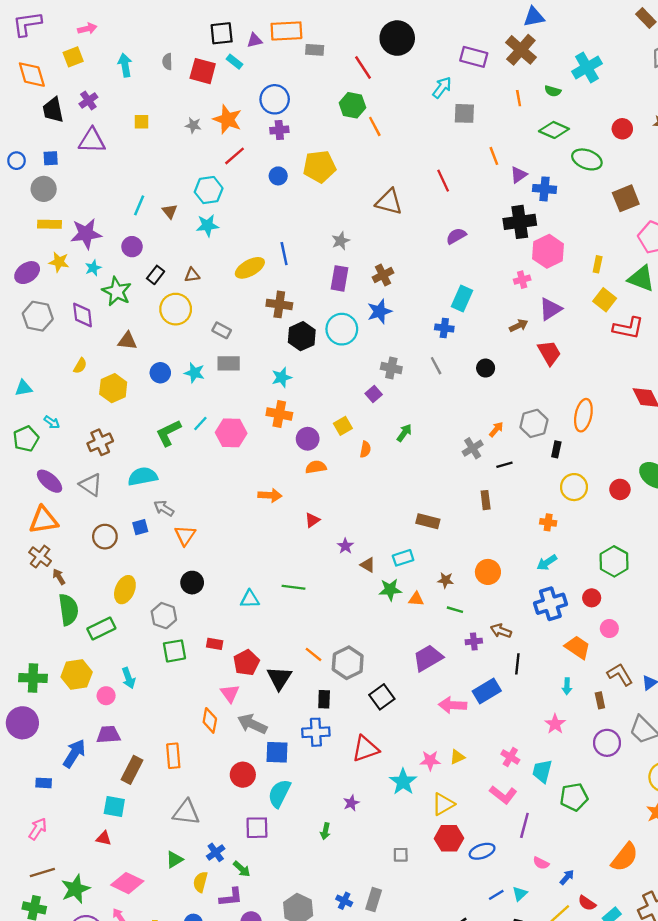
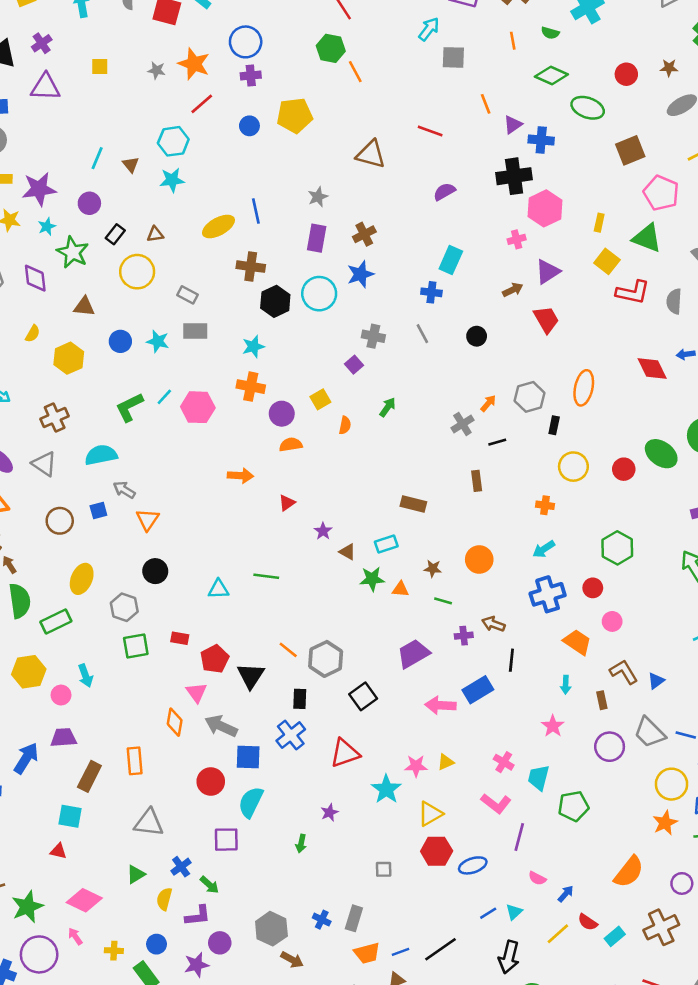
red line: (443, 181) -> (430, 131), turned -45
blue cross: (316, 732) -> (291, 735), turned -36

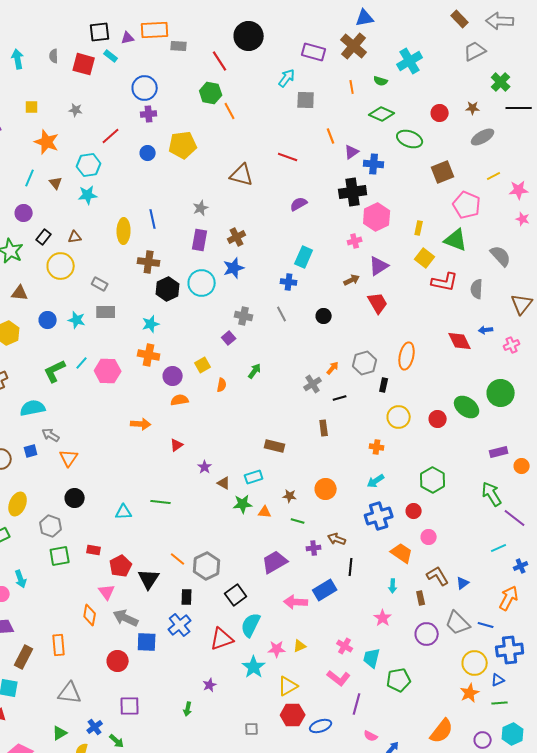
orange star: (194, 64) -> (47, 142), moved
yellow ellipse: (218, 226) -> (124, 231), turned -60
cyan semicircle: (251, 802) -> (251, 625), moved

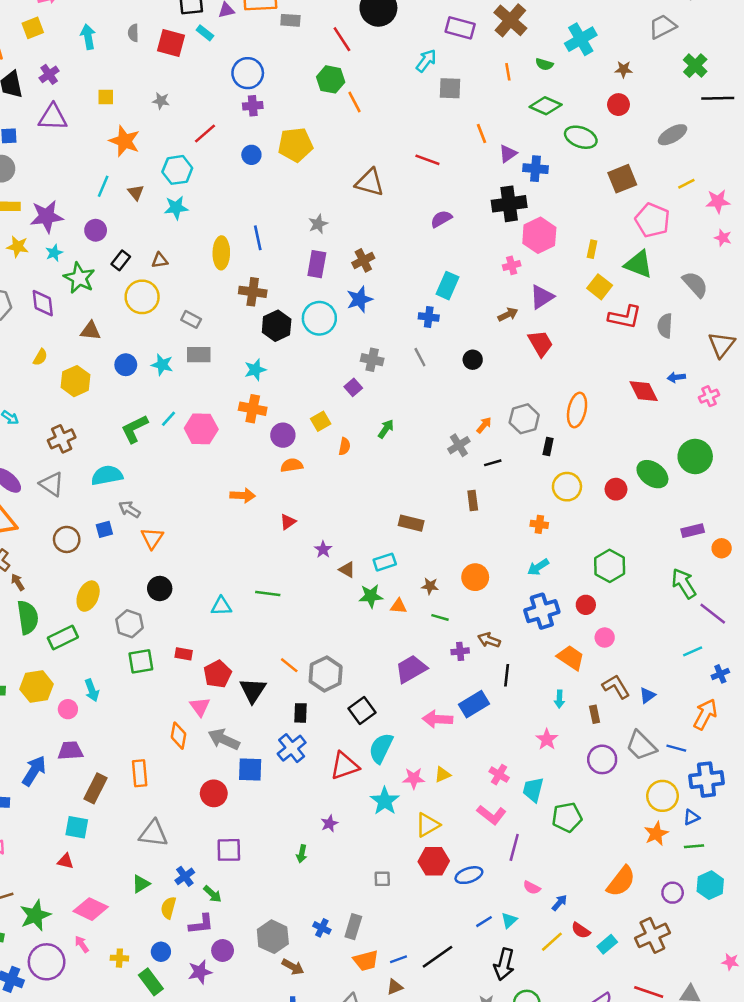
brown star: (473, 108) -> (624, 69), moved

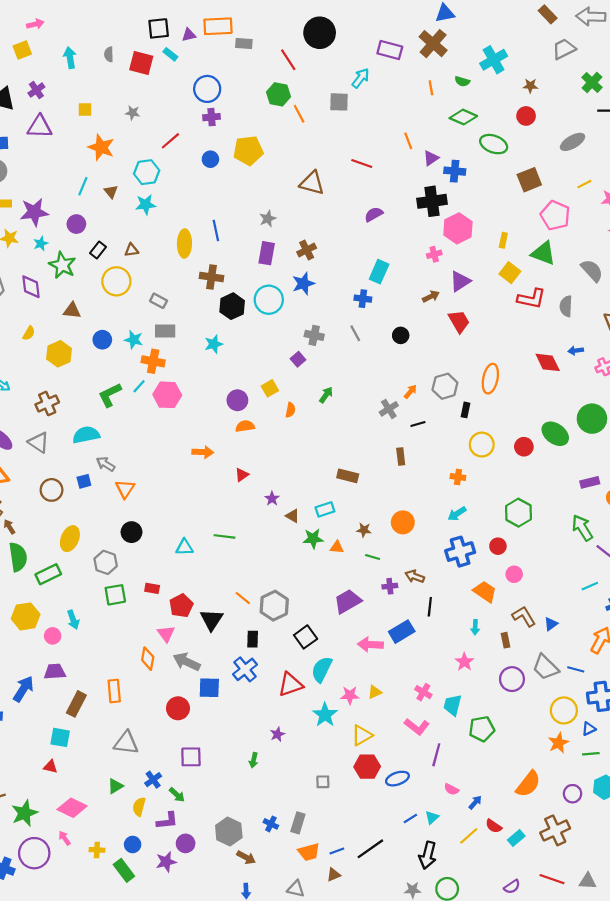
gray square: (450, 88) -> (339, 102), moved
orange cross: (253, 409) -> (153, 361), moved

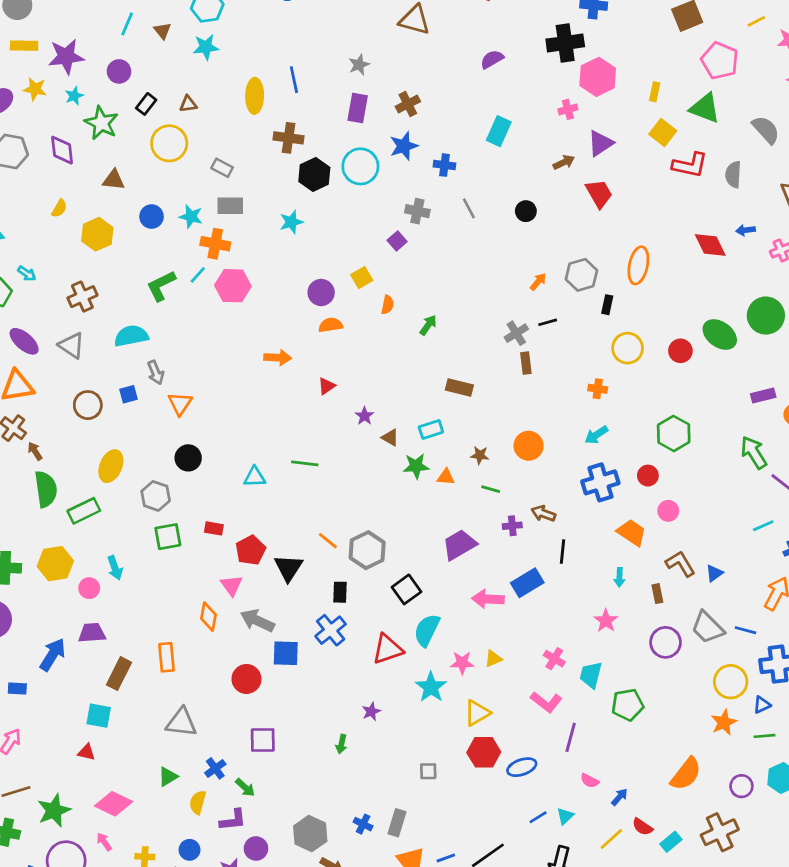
blue cross: (363, 299) -> (444, 165), moved
green arrow: (326, 395) -> (428, 325), moved
gray cross: (389, 409) -> (516, 333), moved
gray arrow: (106, 464) -> (156, 373), turned -144

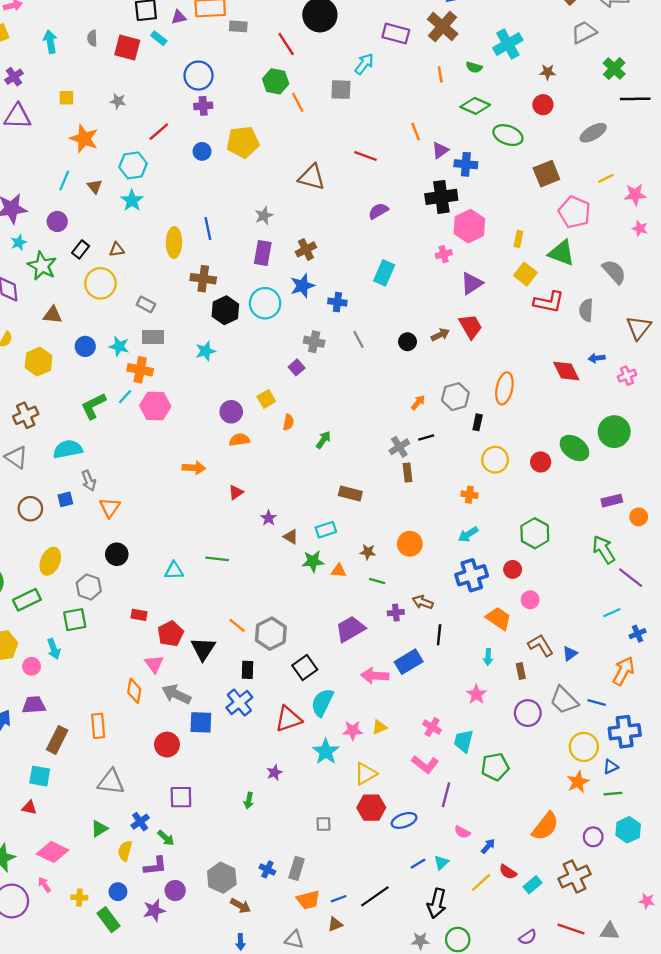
cyan star: (206, 47) -> (132, 200), turned -30
brown arrow: (564, 162) -> (440, 335), moved
green square: (168, 537) -> (75, 620), moved

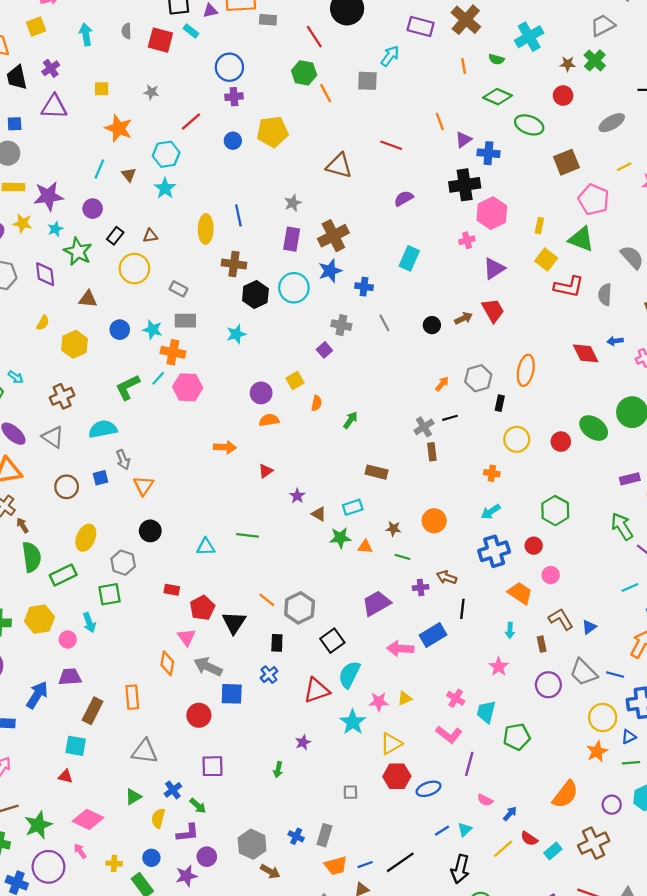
green cross: (614, 69) -> (595, 60), moved
brown cross: (306, 249) -> (333, 236), size x1.5
blue cross: (239, 703) -> (269, 675), size x0.7

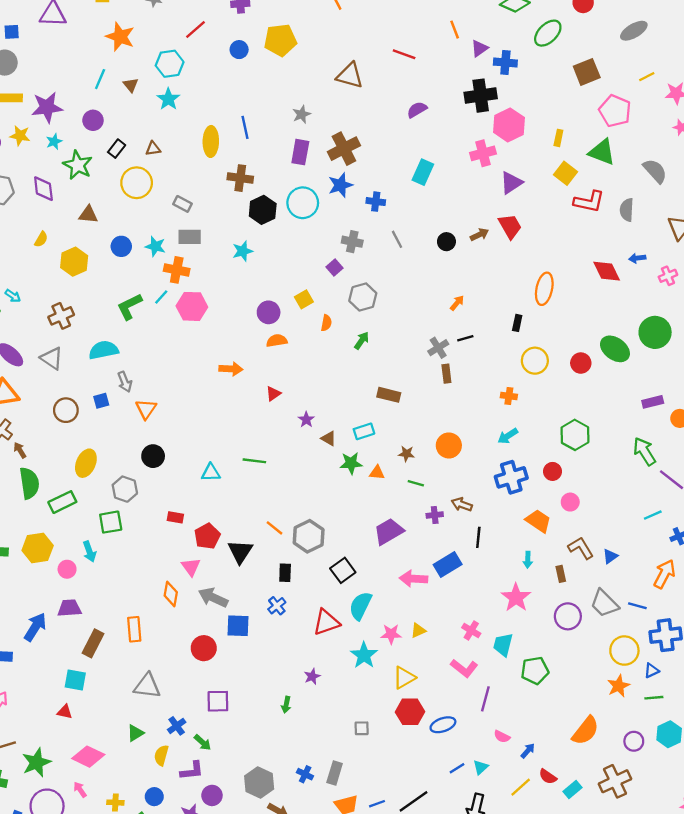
green ellipse: (529, 125) -> (548, 33), turned -64
pink cross: (467, 240) -> (483, 153), size x1.5
gray hexagon: (478, 378) -> (363, 297), moved
pink star: (499, 667) -> (516, 597), size x1.4

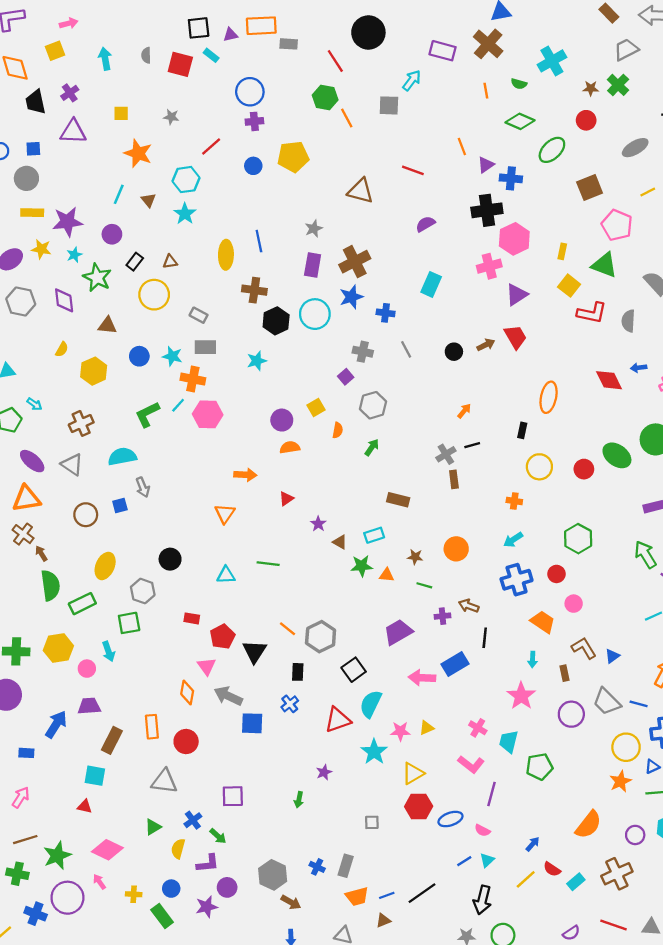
orange triangle: (146, 409) -> (225, 514), moved
red circle: (204, 648) -> (186, 742), moved
pink semicircle: (502, 737) -> (482, 830), moved

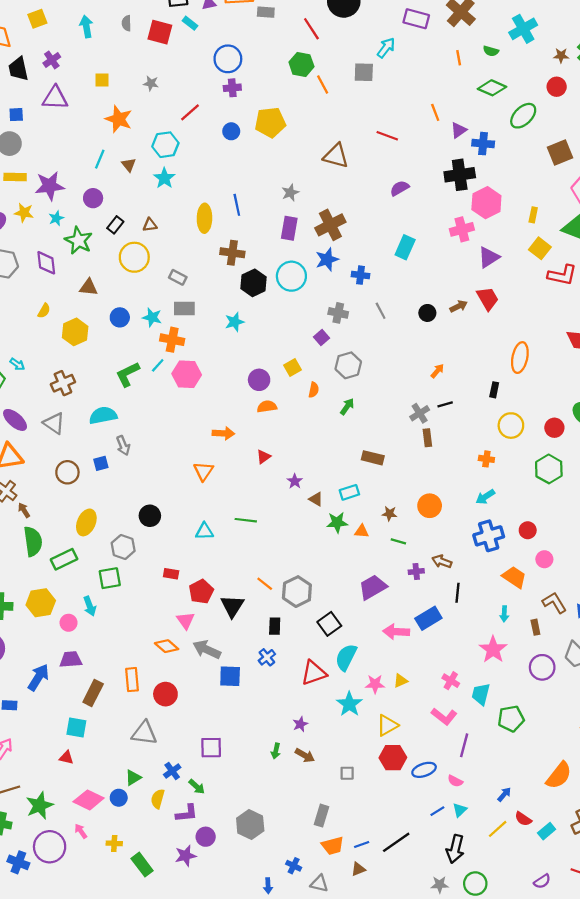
green hexagon: (578, 539) -> (549, 469), moved
orange diamond: (187, 692) -> (167, 646), turned -60
blue cross: (317, 867) -> (294, 866), moved
blue circle: (171, 889) -> (119, 798), moved
brown arrow: (291, 902) -> (305, 755), moved

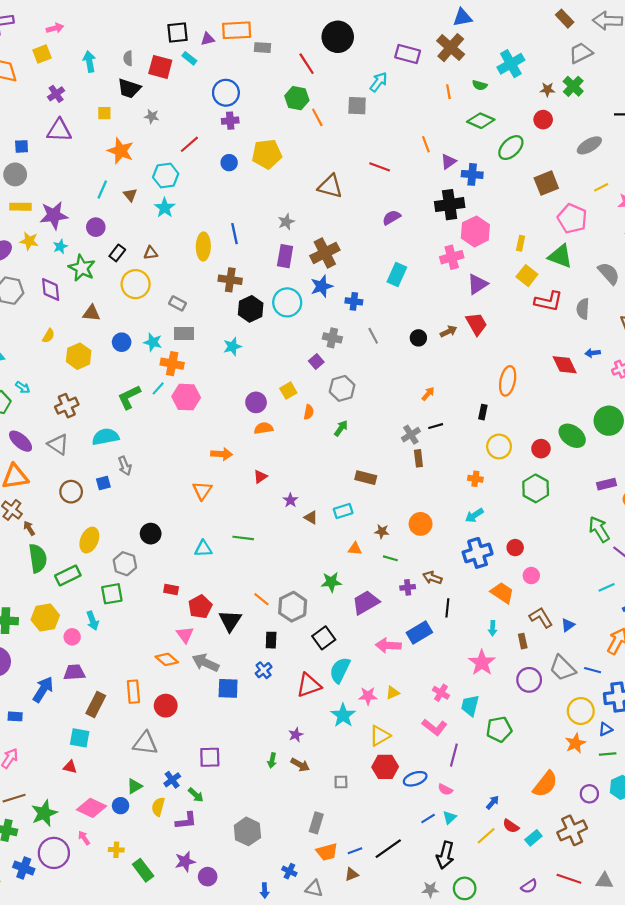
black trapezoid: (18, 69) -> (129, 88), moved, turned -60
green star: (337, 522) -> (331, 582), moved
purple circle: (206, 837) -> (208, 877), moved

